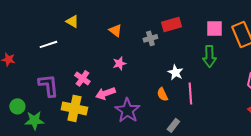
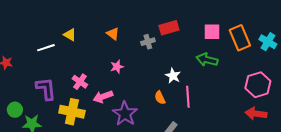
yellow triangle: (72, 21) -> (70, 35), moved
green arrow: (209, 56) -> (207, 60), turned 105

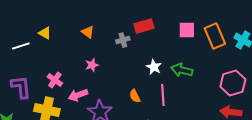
green arrow: (207, 60) -> (182, 70), moved
white star: (173, 76) -> (154, 67), moved

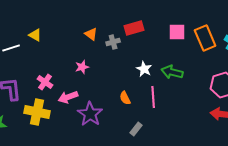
orange triangle: (88, 32) -> (91, 34), moved

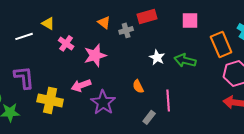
orange rectangle: (205, 38) -> (221, 44), moved
pink star: (82, 67) -> (95, 55), size x1.6
pink cross: (45, 82) -> (66, 43), moved
pink line: (153, 97) -> (168, 100), moved

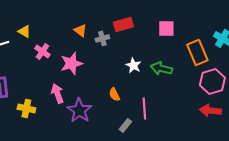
pink arrow: (81, 85) -> (57, 93), turned 90
yellow cross: (50, 100) -> (26, 108), size x0.7

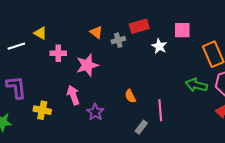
pink cross: (42, 51) -> (58, 53), turned -35
white star: (133, 65) -> (159, 46), moved
green arrow: (161, 68) -> (196, 85), moved
purple star: (79, 110) -> (95, 112), size x0.7

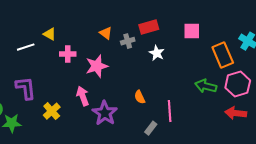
white star: (159, 46) -> (157, 53), moved
yellow cross: (42, 110) -> (52, 111), turned 36
purple star: (95, 112) -> (105, 113), size x1.4

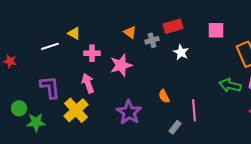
pink arrow: (83, 96) -> (88, 83), moved
yellow cross: (52, 111) -> (76, 110), size x1.4

